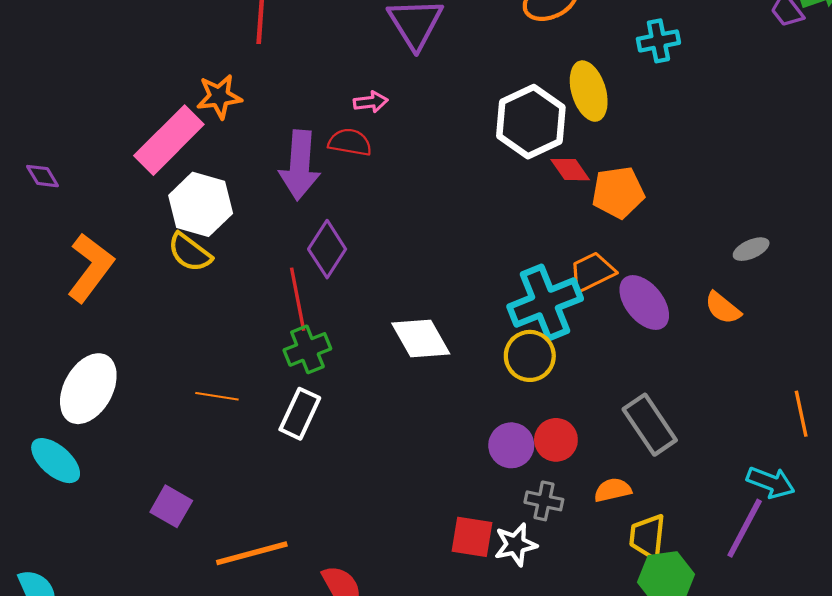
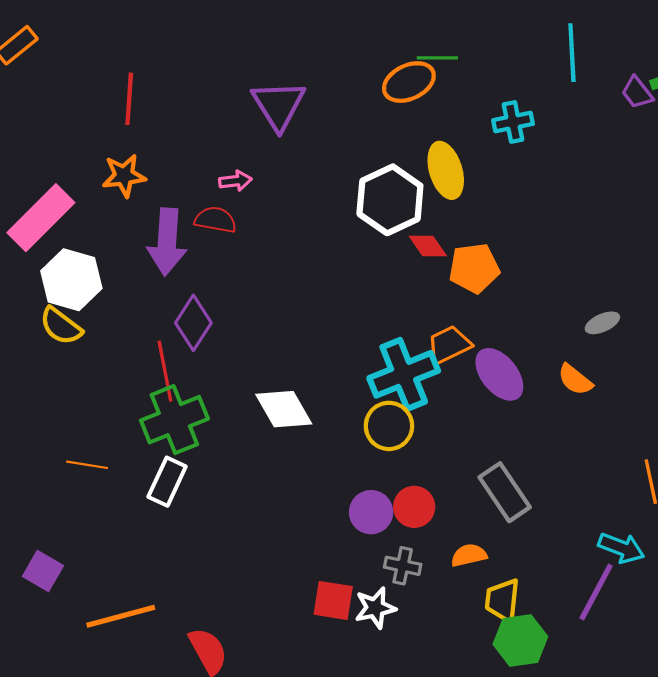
orange star: (219, 96) -> (124, 176), moved
green cross: (307, 349) -> (174, 420), size x1.5

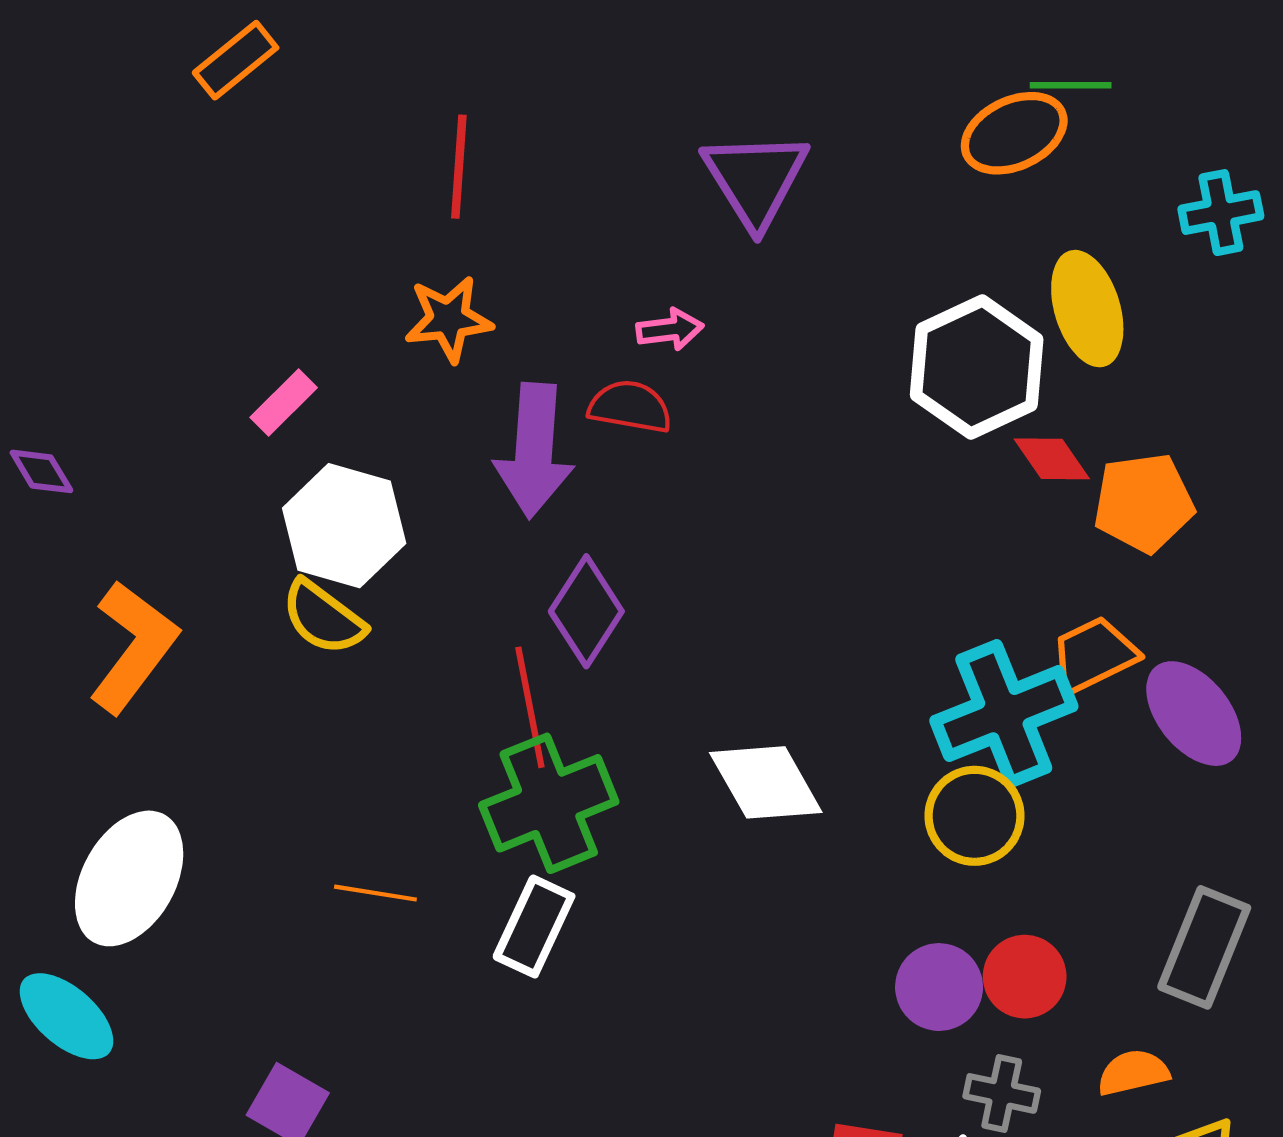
pink rectangle: (41, 218) -> (284, 403), size x0.5
gray rectangle: (505, 492) -> (1204, 947), turned 56

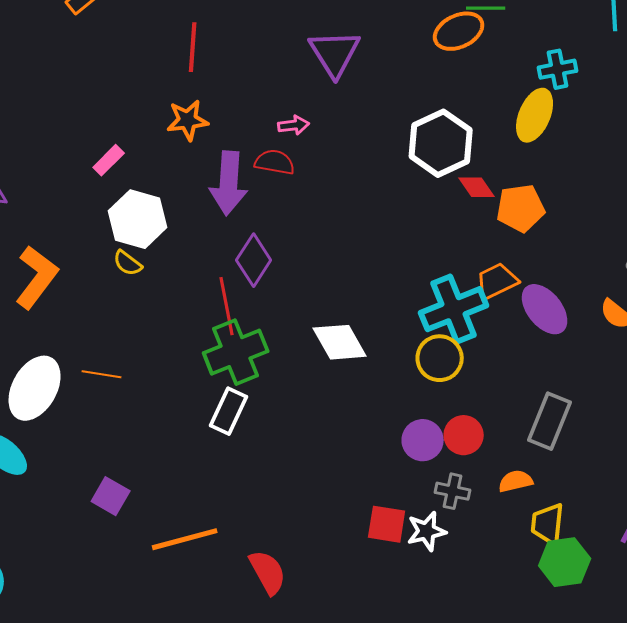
yellow ellipse: (1087, 309) -> (535, 115), moved, turned 40
yellow semicircle: (323, 618) -> (128, 263), size x0.7
orange line: (375, 893) -> (102, 374), moved

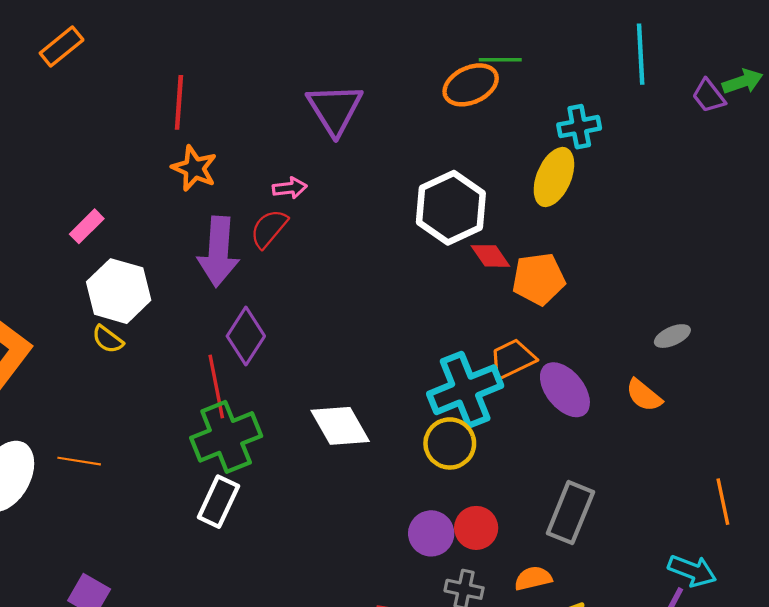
orange star: (188, 120) -> (194, 168), moved, turned 30
red semicircle: (275, 162) -> (269, 229), turned -60

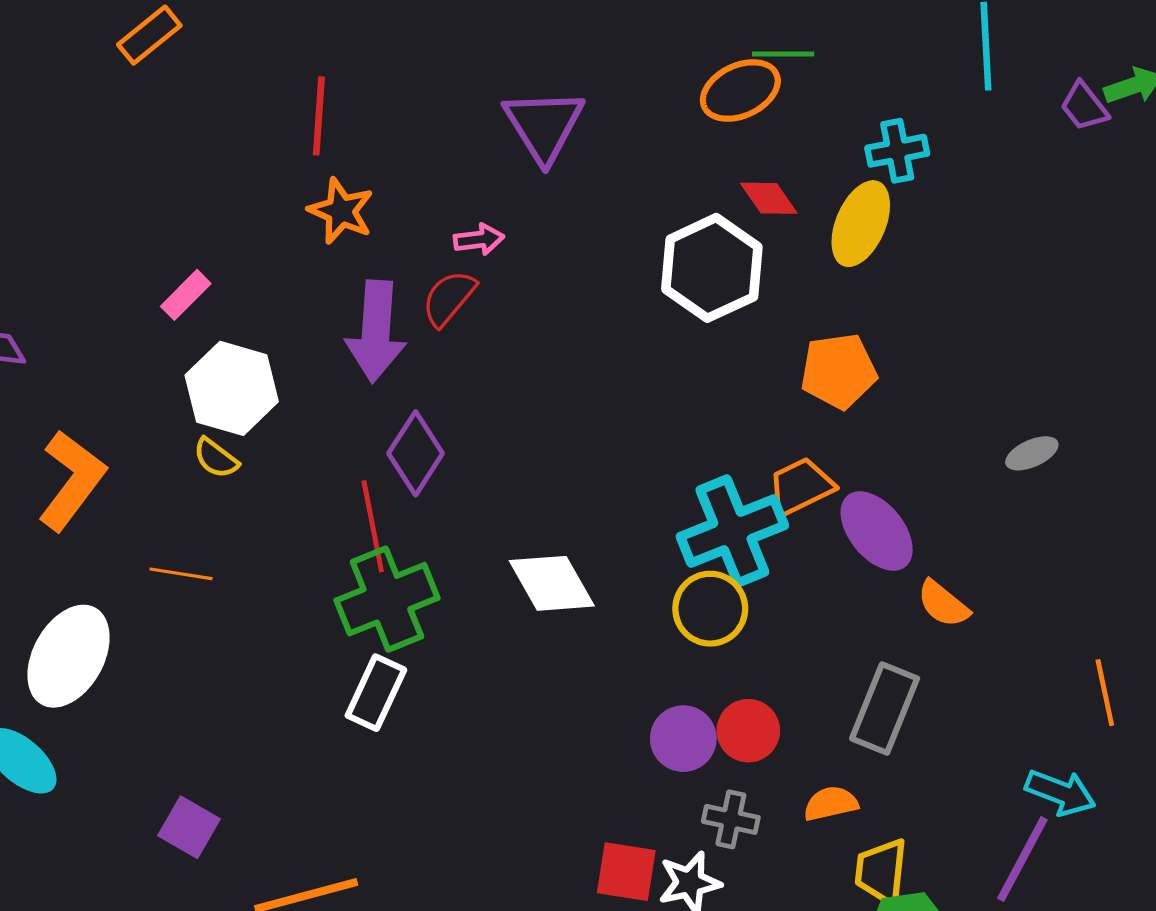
red diamond: (490, 256) -> (769, 198), moved
orange semicircle: (644, 395) -> (943, 604), moved
orange line: (79, 461) -> (181, 574), moved

